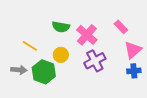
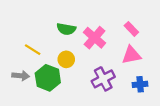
pink triangle: (133, 50) -> (131, 55), moved, turned 30
purple cross: (95, 61) -> (103, 79), moved
blue cross: (134, 71) -> (140, 84), moved

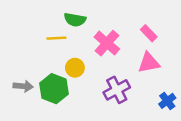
green semicircle: (66, 29) -> (75, 20), moved
yellow line: (33, 50) -> (56, 38), moved, turned -35
blue cross: (140, 84) -> (167, 101), moved, turned -32

